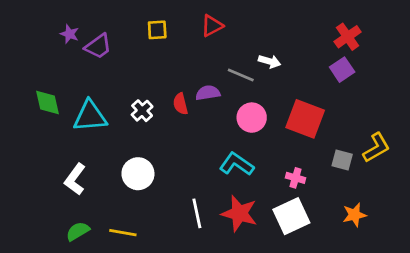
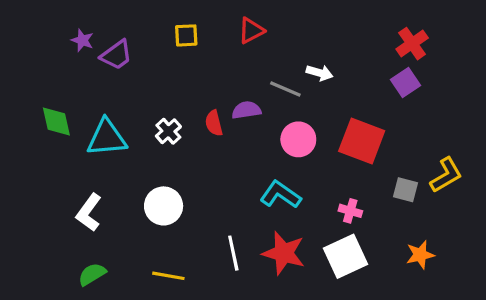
yellow line: (123, 233) -> (168, 276), moved

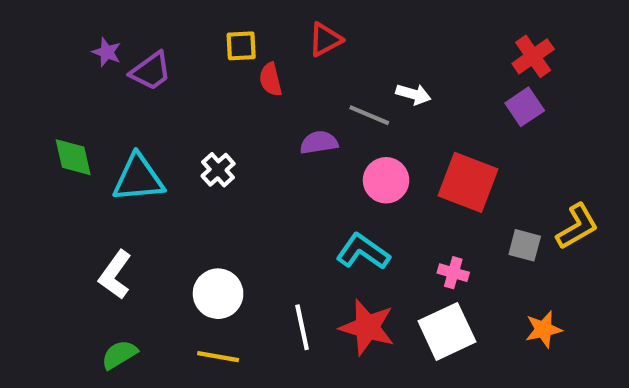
red semicircle: (214, 123) -> (271, 79), moved
white circle: (164, 206) -> (218, 294), moved

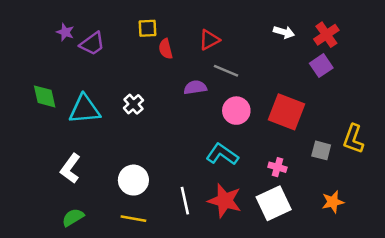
red triangle: (325, 40) -> (209, 40), moved
white arrow: (413, 94) -> (284, 32), moved
yellow L-shape: (577, 226) -> (353, 139), turned 140

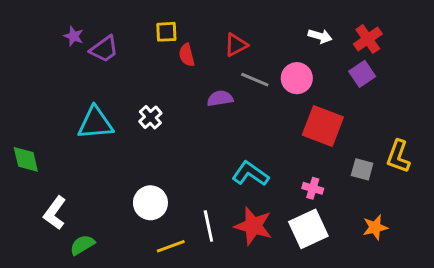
green diamond: (45, 96) -> (26, 159), moved
pink circle: (236, 111) -> (297, 78), moved
white L-shape: (70, 168) -> (55, 213), moved
yellow line: (133, 219) -> (171, 246), moved, turned -30

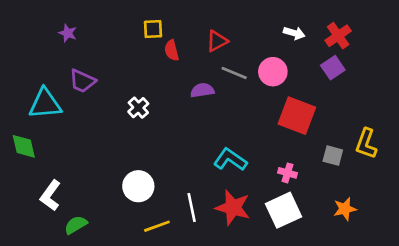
purple trapezoid: (104, 49) -> (82, 81), moved, turned 60
cyan triangle: (95, 123) -> (45, 104), moved

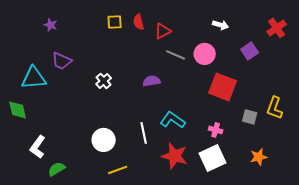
red cross: (338, 36) -> (277, 28), moved
red semicircle: (172, 50) -> (139, 22), moved
purple semicircle: (202, 90) -> (152, 81), moved
white line: (192, 208) -> (144, 133), moved

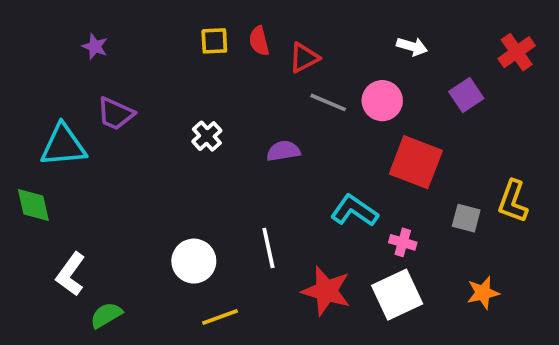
white cross: (104, 81) -> (207, 136), moved
cyan L-shape: (173, 120) -> (354, 211), moved

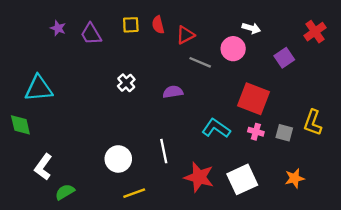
pink circle: (382, 101) -> (233, 49), moved
purple trapezoid: (115, 114) -> (91, 34), moved, turned 35
pink cross: (403, 242) -> (256, 132), moved

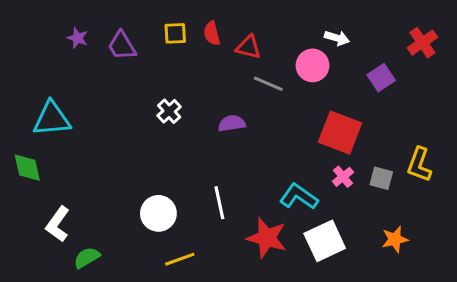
red triangle: (185, 35) -> (248, 47), turned 42
cyan L-shape: (216, 128) -> (299, 197), moved
pink cross: (256, 132) -> (343, 177), turned 35

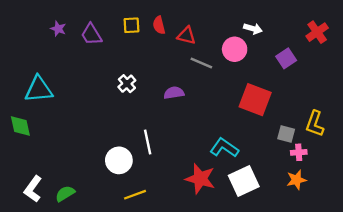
pink cross: (343, 177) -> (299, 152), moved, turned 35
white line: (219, 203) -> (148, 142), moved
white L-shape: (58, 224) -> (33, 189), moved

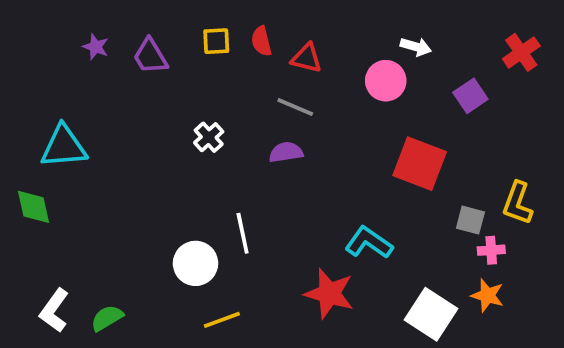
gray line: (201, 63) -> (295, 107), moved
orange star: (296, 180) -> (487, 295), turned 30
white square: (244, 181) -> (431, 314), moved, turned -32

